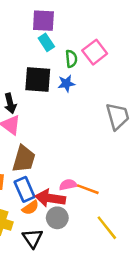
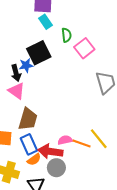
pink square: (95, 52) -> (84, 48), moved
black square: (38, 79) -> (39, 53), turned -30
blue star: (66, 83) -> (26, 65), moved
yellow line: (107, 228) -> (99, 139), moved

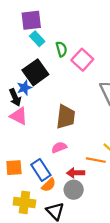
brown trapezoid: (28, 119) -> (66, 117), moved
pink semicircle: (65, 140) -> (59, 147), moved
red arrow: (50, 151) -> (76, 173), moved, size x0.7

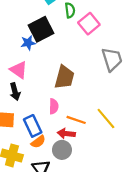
black arrow: (15, 97) -> (15, 92), moved
pink semicircle: (59, 147) -> (54, 106), turned 104
orange line: (96, 160) -> (76, 120), moved

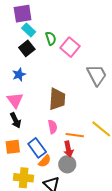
black square: (41, 29) -> (27, 48), moved, size x0.7
pink triangle: (19, 70) -> (15, 100), turned 30
red arrow: (66, 134) -> (68, 149), turned -98

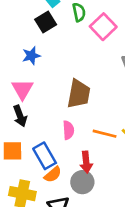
orange line: (75, 135) -> (105, 134), moved

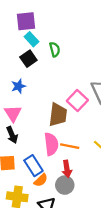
pink square: (103, 27) -> (77, 100), moved
pink semicircle: (68, 130) -> (51, 144), size x1.5
orange line: (105, 134) -> (70, 146), moved

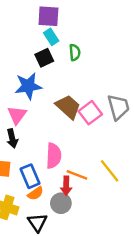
blue star: (18, 86) -> (28, 86), size x1.6
brown trapezoid: (58, 115) -> (68, 107), moved, turned -65
orange line: (70, 146) -> (77, 175), moved

